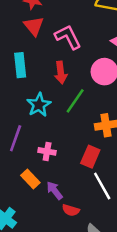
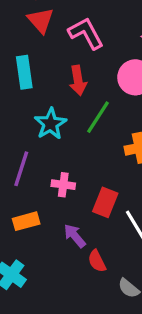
red rectangle: (90, 157) -> (105, 202), moved
orange rectangle: (30, 179) -> (26, 221), moved, turned -60
red semicircle: (71, 210) -> (97, 261), turned 49

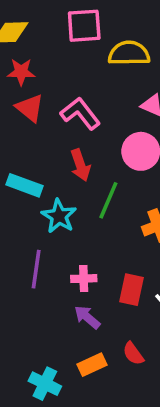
cyan rectangle: (24, 72) -> (24, 185), moved, turned -52
orange rectangle: (26, 221) -> (92, 365), moved
purple arrow: (75, 236) -> (87, 317), moved

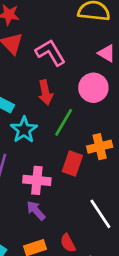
pink cross: (84, 279) -> (37, 180), size x1.4
red rectangle: (131, 290) -> (72, 163), moved

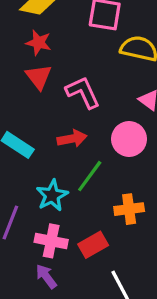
red arrow: (45, 92) -> (72, 139), turned -95
cyan star: (24, 130) -> (52, 195), moved
red rectangle: (72, 163) -> (93, 245), moved, turned 35

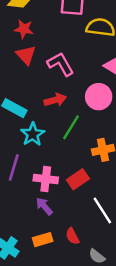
cyan star: (52, 195) -> (33, 134), moved

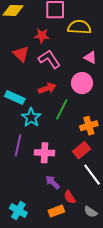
red star: (24, 29) -> (42, 36), moved
red rectangle: (78, 179) -> (81, 150), moved
purple arrow: (44, 206) -> (53, 182), moved
orange rectangle: (43, 240) -> (56, 211), moved

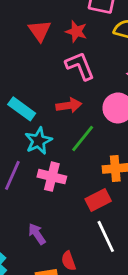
red triangle: (21, 54) -> (40, 31), moved
pink cross: (45, 153) -> (52, 177), moved
purple arrow: (53, 182) -> (37, 234), moved

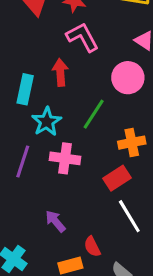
red arrow: (69, 105) -> (60, 72), moved, turned -80
cyan rectangle: (22, 109) -> (25, 89), turned 72

